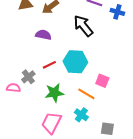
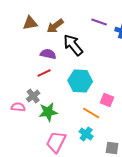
black arrow: (83, 26) -> (73, 45), moved
red line: (49, 65) -> (44, 73), moved
green star: (54, 93) -> (48, 112), moved

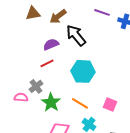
purple semicircle: (48, 54) -> (51, 44), turned -35
pink square: (107, 100) -> (110, 104), moved
green star: (48, 112) -> (51, 102), turned -30
orange line: (91, 113) -> (80, 103), moved

